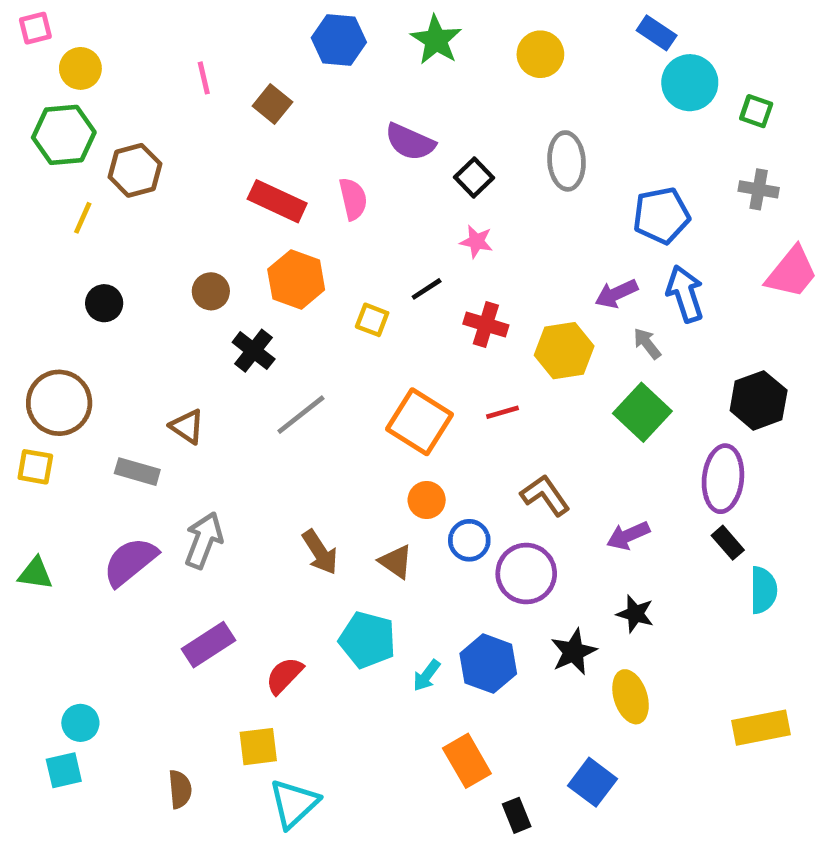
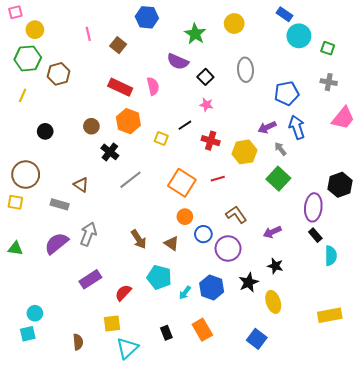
green star: (436, 40) -> (195, 34), moved
yellow line: (83, 218) -> (23, 95), moved
black hexagon: (759, 400) -> (340, 185), moved
black rectangle: (517, 815) -> (166, 333), moved

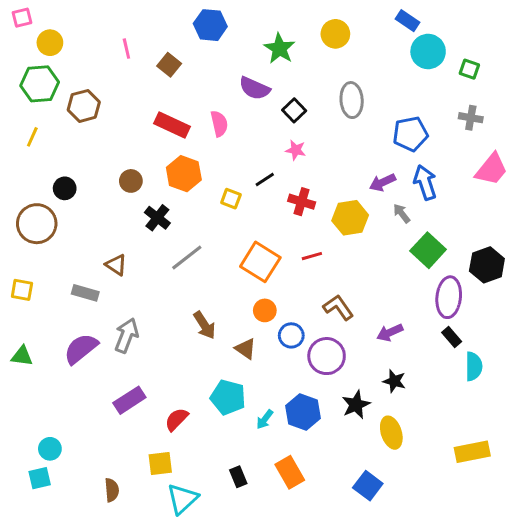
brown circle: (26, 175) -> (37, 224), moved
green square: (278, 179) -> (428, 250), moved
brown arrow: (139, 239) -> (204, 325), moved

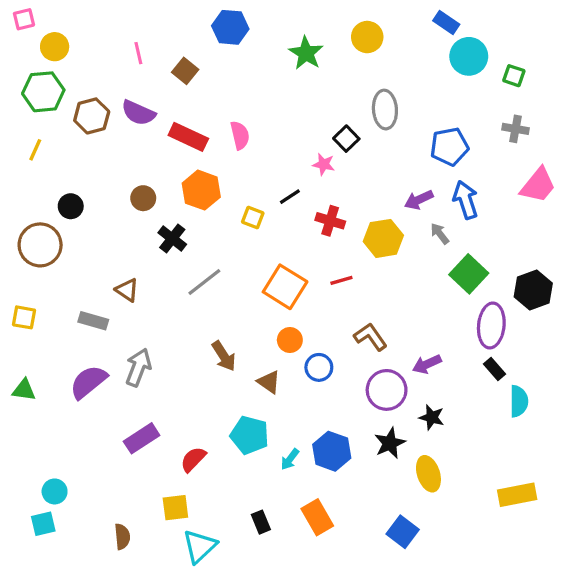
purple semicircle: (254, 88) -> (138, 113), moved
black square: (294, 110) -> (346, 139), moved
purple circle: (327, 356) -> (387, 390), moved

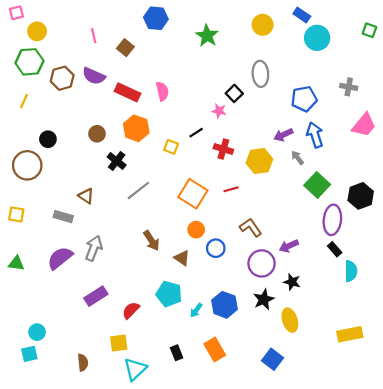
yellow circle: (367, 37) -> (263, 25), moved
green square: (514, 76) -> (369, 30), moved

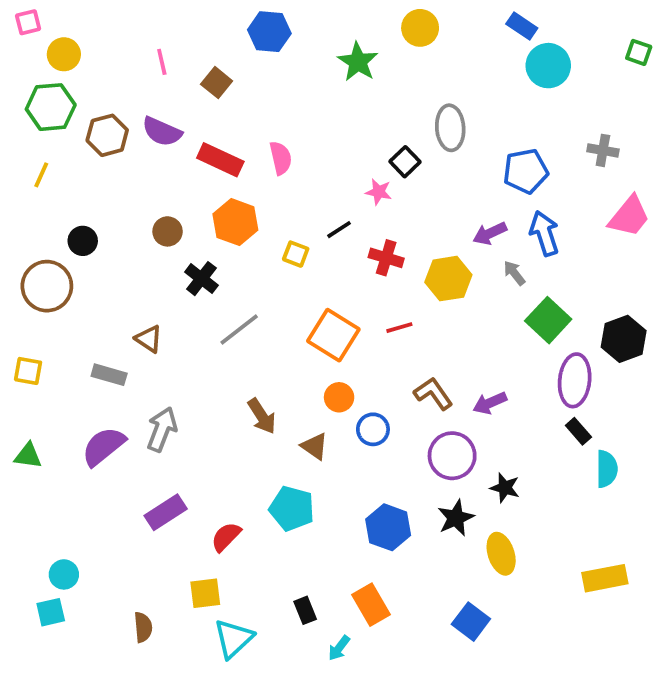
yellow circle: (263, 25) -> (420, 28), moved
purple arrow: (289, 246) -> (490, 403), moved
cyan arrow: (196, 310) -> (339, 648), moved

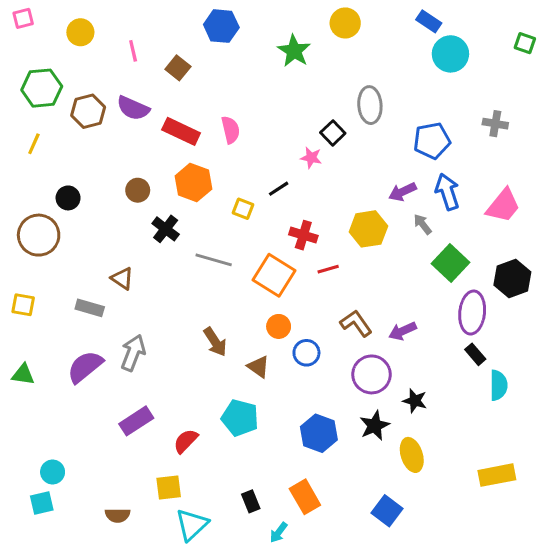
yellow circle: (64, 54) -> (80, 32), moved
pink trapezoid: (629, 216) -> (503, 206), moved
red cross: (386, 258) -> (303, 235), moved
gray line: (239, 329) -> (214, 260), moved, turned 54
brown semicircle: (143, 627) -> (118, 515), turned 95

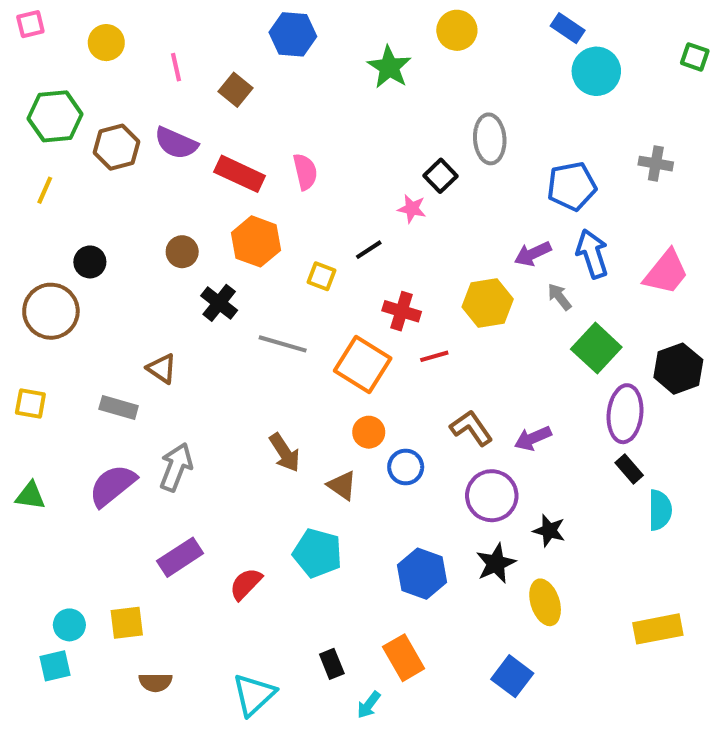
yellow square: (169, 487) -> (127, 623), moved

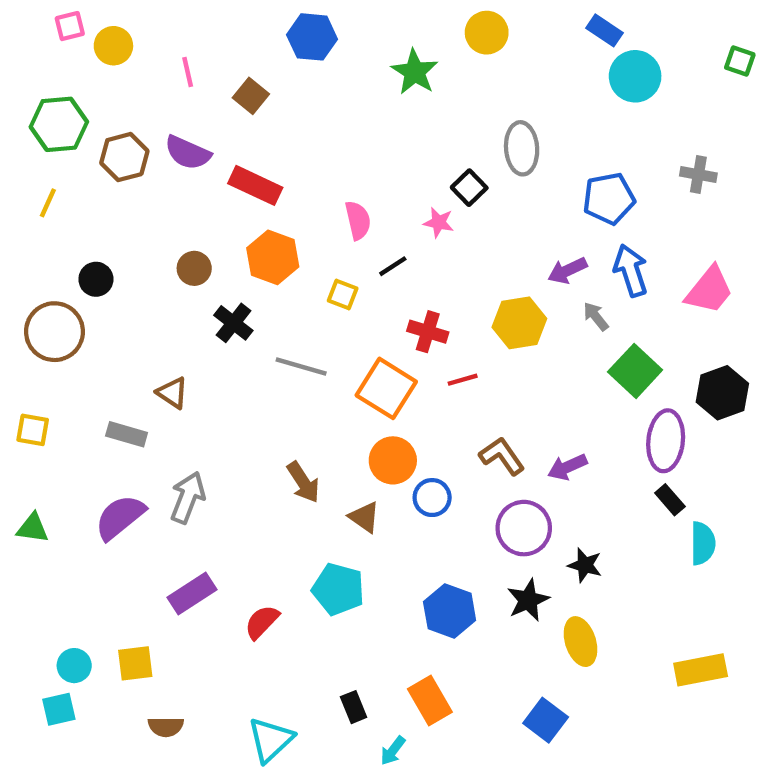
pink square: (30, 24) -> (70, 26), moved
pink semicircle: (305, 172) -> (358, 220), moved
orange circle: (369, 432) -> (393, 460), size x1.4

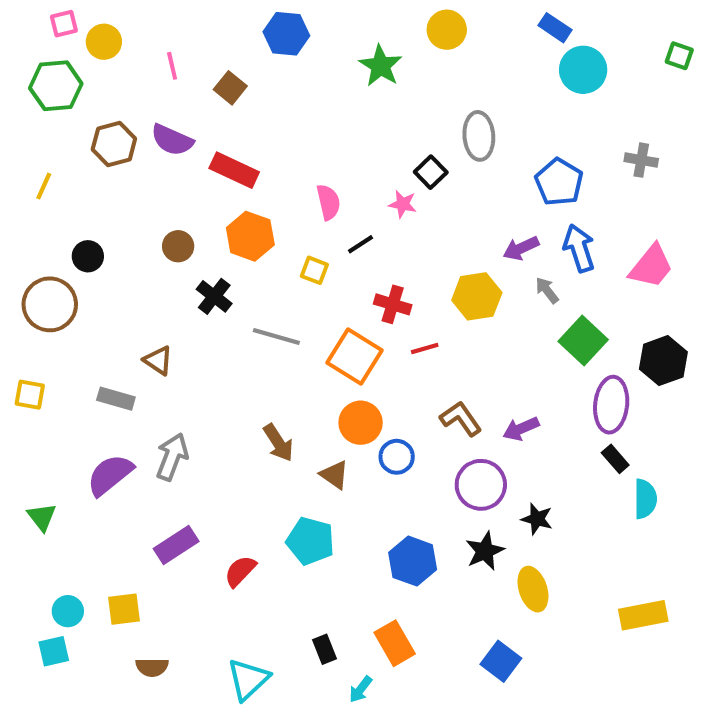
green hexagon: (59, 124) -> (56, 86), moved
blue pentagon: (609, 198) -> (559, 182), turned -30
green triangle: (33, 528) -> (42, 517), moved, turned 44

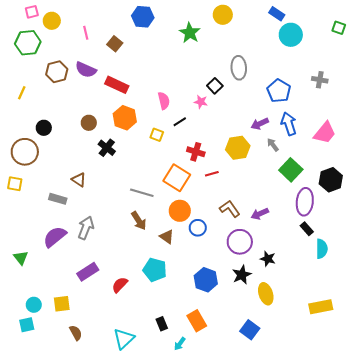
gray line: (276, 336) -> (142, 193), moved
yellow square: (30, 395) -> (15, 184), moved
brown semicircle: (152, 667) -> (76, 333), turned -119

